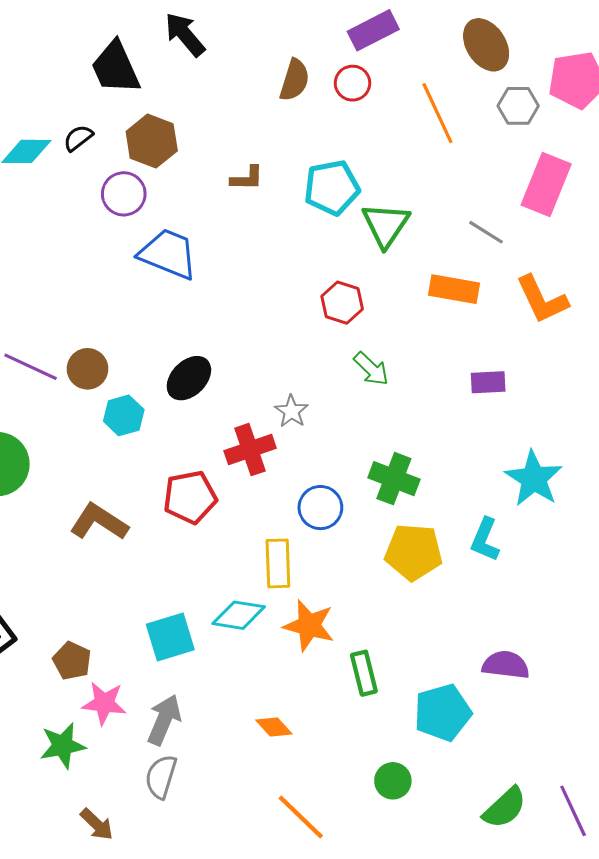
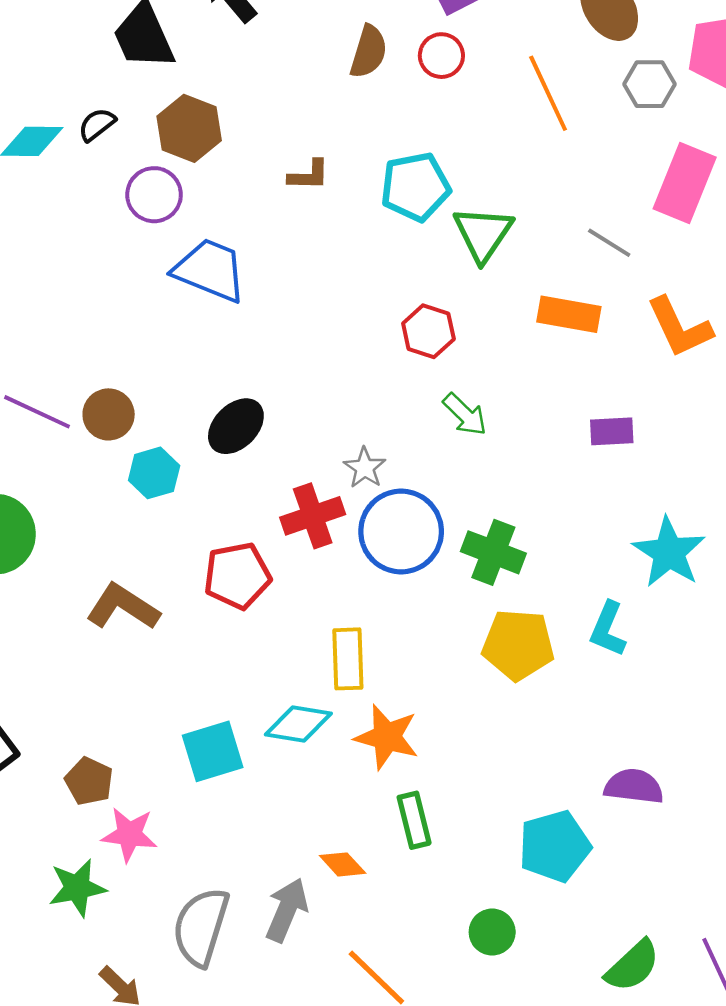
blue circle: (320, 508) -> (401, 532), moved, size x1.5
green rectangle: (364, 673) -> (414, 820), moved
gray arrow: (164, 720) -> (287, 910), moved
gray semicircle: (161, 777) -> (201, 927), size x1.4

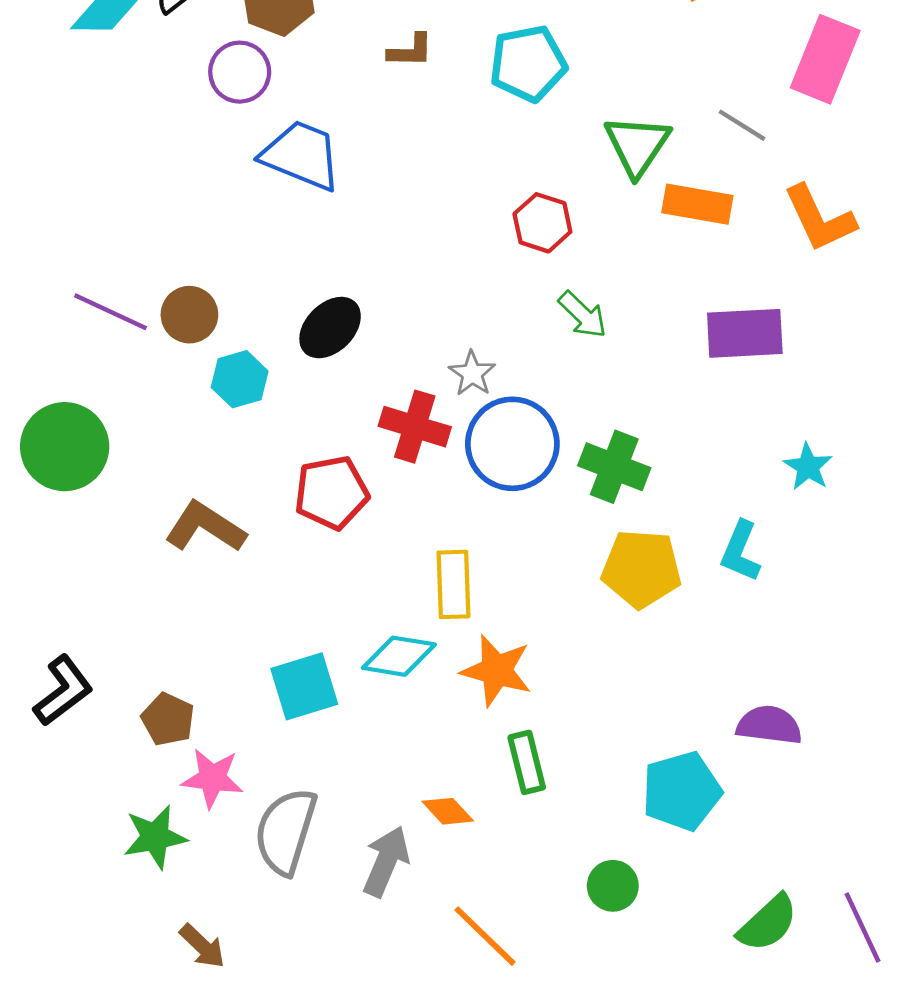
green triangle: (483, 234) -> (637, 145), moved
purple rectangle: (612, 431) -> (745, 333), size x1.6
red cross: (313, 516) -> (415, 427), turned 36
cyan star: (669, 552) -> (808, 467), size x0.6
gray semicircle: (201, 927) -> (286, 831), moved

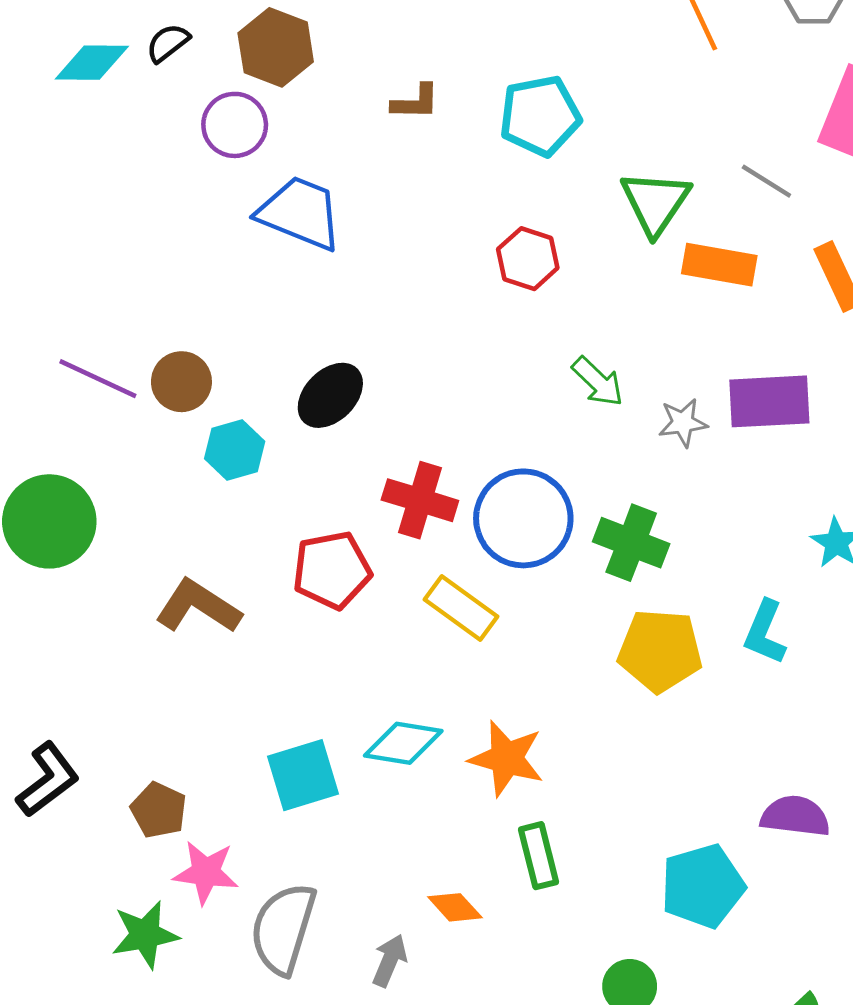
red hexagon: (542, 223) -> (528, 259), moved
gray star: (472, 373) -> (683, 423), moved, turned 30
yellow rectangle: (453, 584) -> (461, 608), moved, turned -52
gray arrow: (386, 861) -> (390, 961), size x0.7

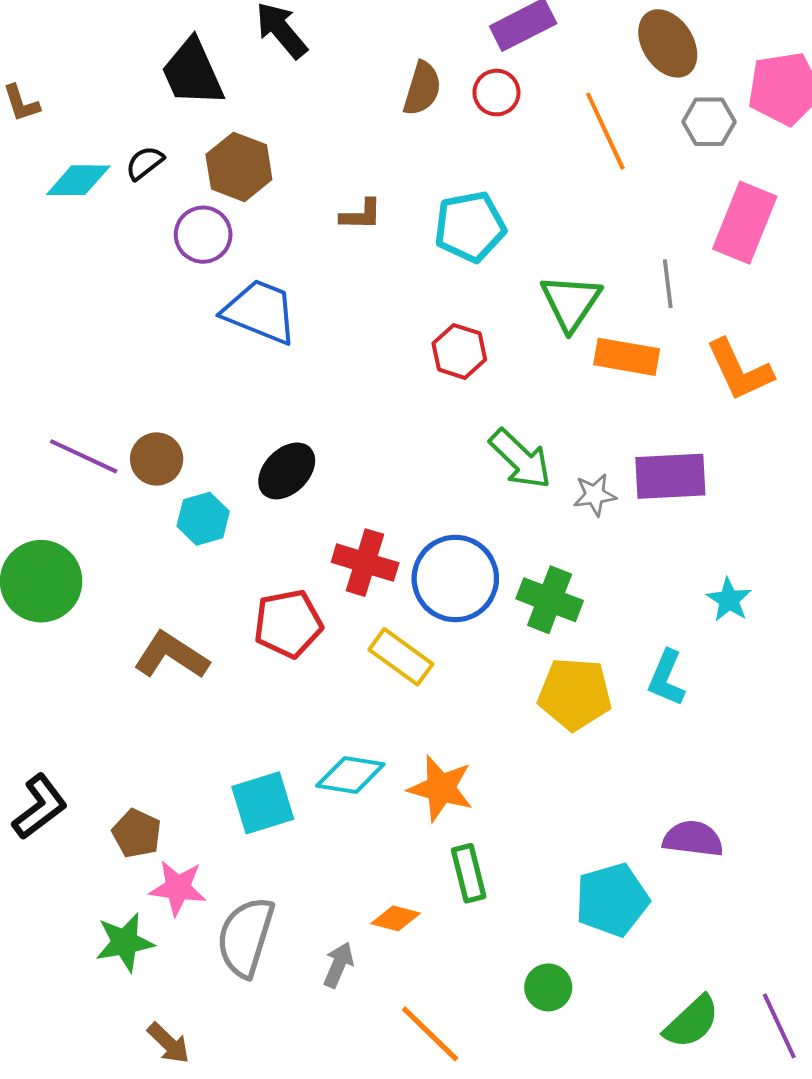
gray line: (766, 181) -> (668, 284), turned 51
green arrow: (598, 382) -> (520, 459), size x1.4
orange diamond: (455, 907) -> (396, 918), turned -33

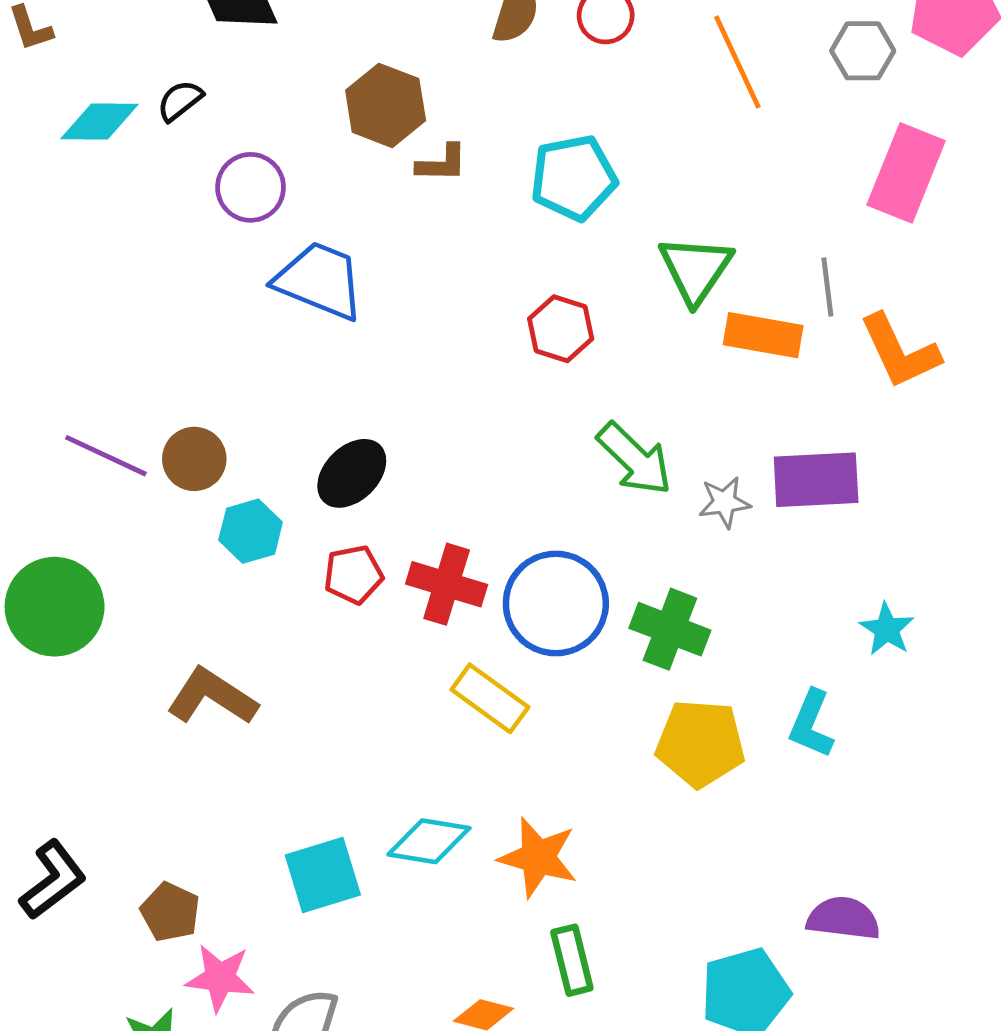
brown hexagon: (239, 167) -> (386, 105), moved
gray line: (668, 284) -> (827, 287), moved
red pentagon: (288, 624) -> (353, 575), moved, size x0.7

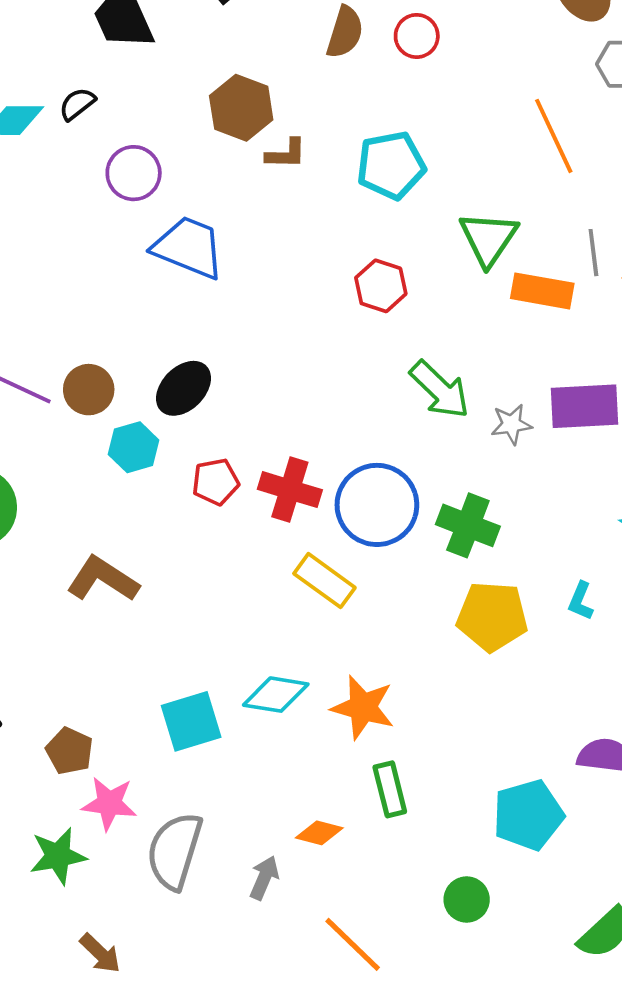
orange line: (737, 62) -> (554, 136), moved
black ellipse: (352, 473) -> (183, 388), moved
cyan L-shape: (811, 724) -> (581, 601), size x0.7

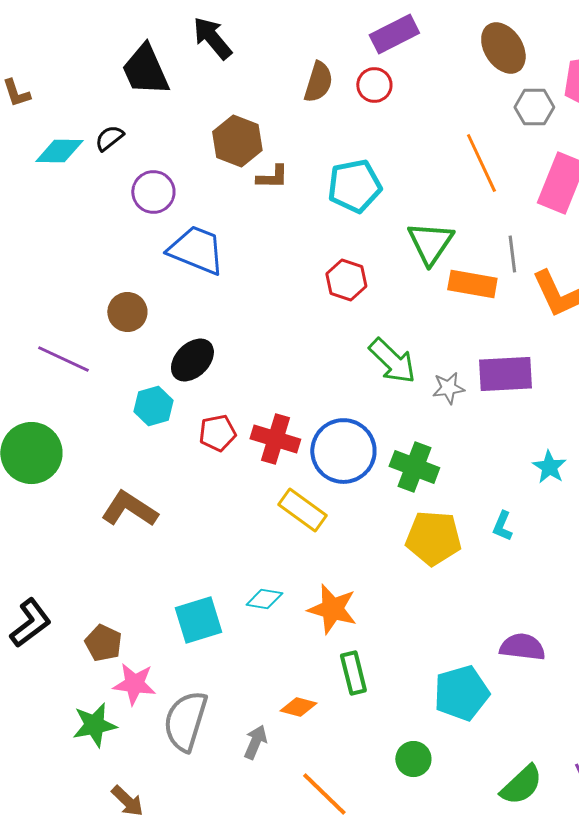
brown circle: (89, 390) -> (127, 312), moved
cyan diamond: (276, 695) -> (264, 599), size x0.7

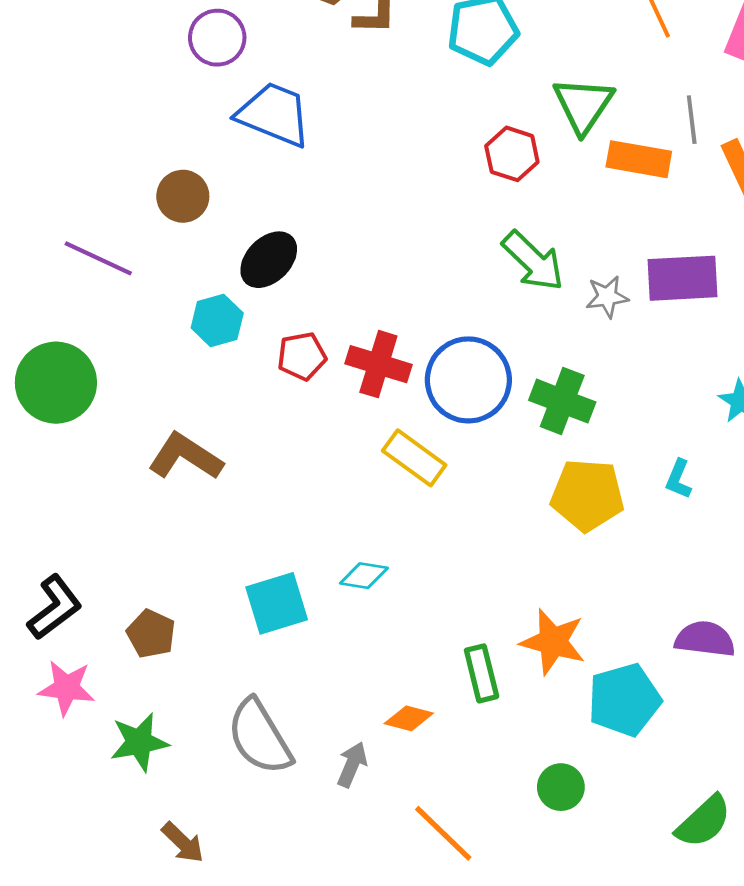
red hexagon: (346, 280) -> (512, 154), moved
orange star: (332, 609) -> (553, 642), moved
pink star: (134, 684) -> (67, 688), moved
gray semicircle: (185, 721) -> (259, 737), turned -48

